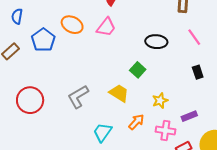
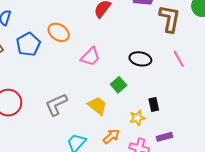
pink trapezoid: (106, 27) -> (90, 57), moved
black rectangle: (198, 72) -> (154, 105), moved

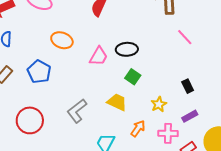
blue pentagon: (28, 44) -> (39, 72), moved
black ellipse: (140, 59) -> (127, 49), moved
black rectangle: (154, 105) -> (188, 86), moved

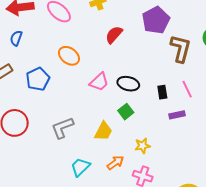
black rectangle: (188, 86) -> (162, 92), moved
yellow trapezoid: (117, 102) -> (103, 131), turned 75
purple rectangle: (190, 116) -> (177, 115), moved

